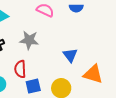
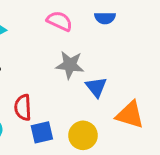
gray star: (29, 40) -> (70, 65), moved

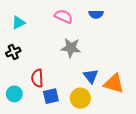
blue triangle: (96, 87) -> (91, 76), moved

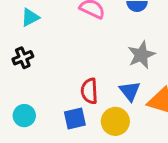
gray star: (71, 48) -> (141, 55), moved, turned -30
red semicircle: (37, 78) -> (89, 91), moved

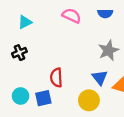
red semicircle: (89, 91) -> (56, 78), moved
blue square: (75, 118) -> (43, 98), moved

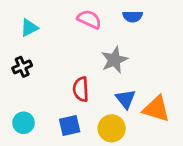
gray star: (108, 50) -> (114, 60), moved
red semicircle: (56, 78) -> (81, 89), moved
blue square: (43, 98) -> (70, 126), moved

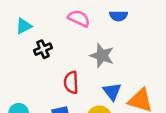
gray star: (114, 60) -> (102, 56), turned -30
black cross: (22, 67) -> (43, 49), moved

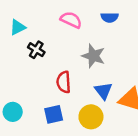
black cross: (43, 49) -> (36, 50), turned -35

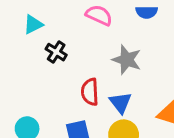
blue triangle: (103, 91) -> (121, 103), moved

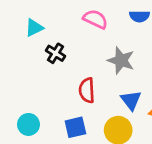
blue triangle: (121, 103) -> (131, 100), moved

